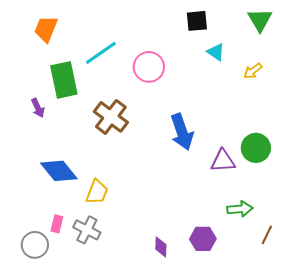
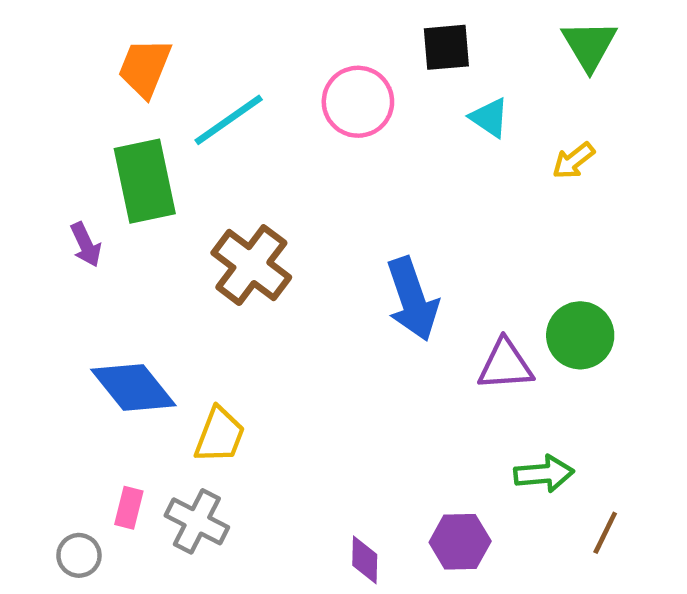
orange trapezoid: (46, 29) -> (145, 68), moved
pink circle: (149, 67) -> (358, 102), moved
gray circle: (35, 245) -> (79, 555), size x0.7

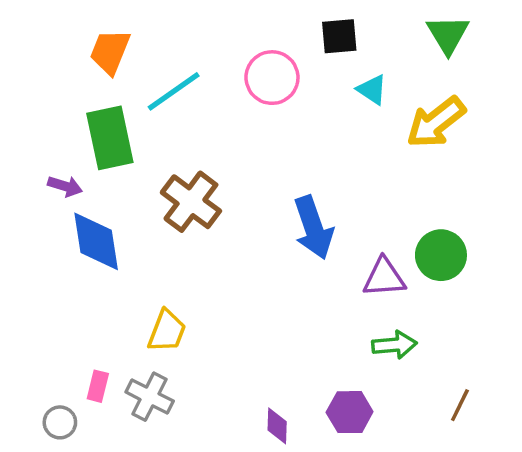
yellow arrow: (573, 161) -> (436, 122), size x1.8
purple arrow: (86, 245) -> (65, 186), turned -48
blue diamond: (133, 388) -> (96, 241), moved, turned 30
green arrow: (544, 474) -> (394, 345), moved

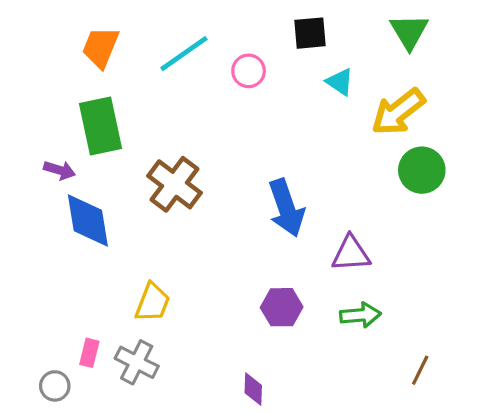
pink circle: (272, 78) -> (249, 71), size x0.7
cyan line: (174, 91) -> (184, 54), moved
green circle: (441, 255) -> (422, 170), moved
purple hexagon: (350, 412) -> (282, 307), moved

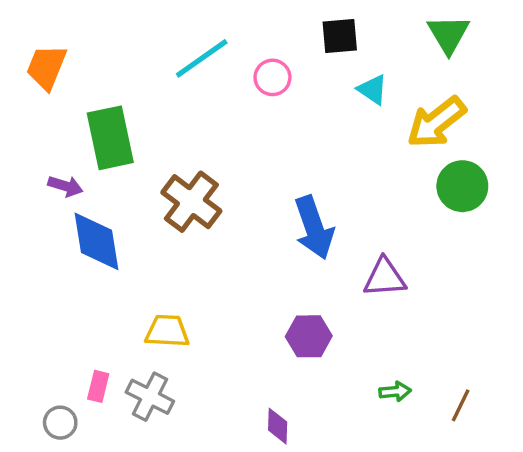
orange trapezoid: (100, 47) -> (46, 67), moved
yellow trapezoid: (152, 302) -> (167, 331), turned -108
green arrow: (360, 315) -> (395, 392), moved, size x0.7

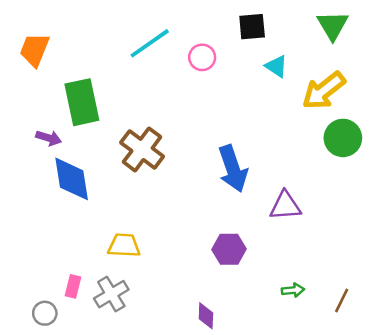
gray cross: (150, 397) -> (111, 294), turned 32

